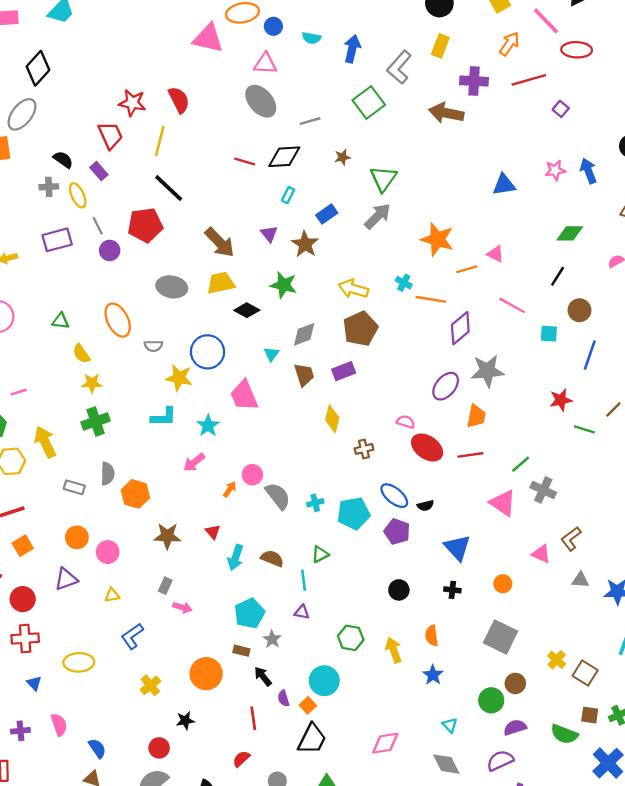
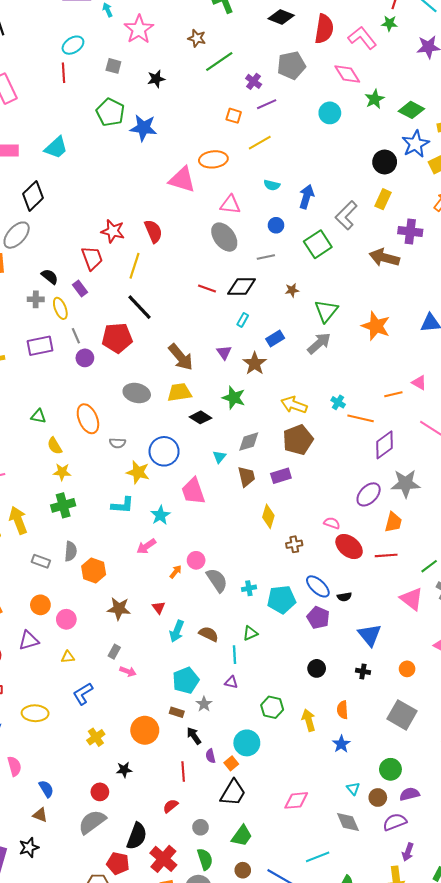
blue circle: (273, 26) -> (276, 225), moved
orange star: (437, 239) -> (376, 326), moved
brown circle: (515, 683) -> (378, 797), moved

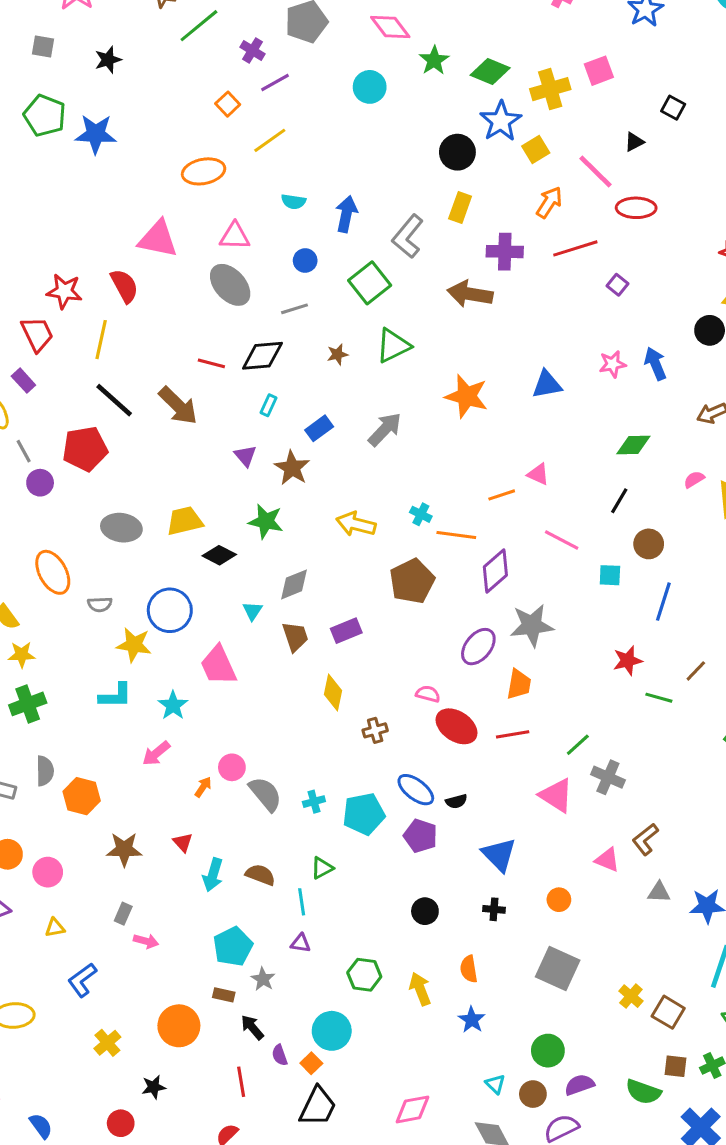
orange square: (234, 116) -> (228, 104), turned 35
pink triangle: (182, 180) -> (158, 239), moved
green triangle: (326, 311) -> (393, 346), moved, turned 30
brown arrow: (181, 357) -> (178, 406), moved
brown pentagon: (298, 440) -> (412, 581), moved

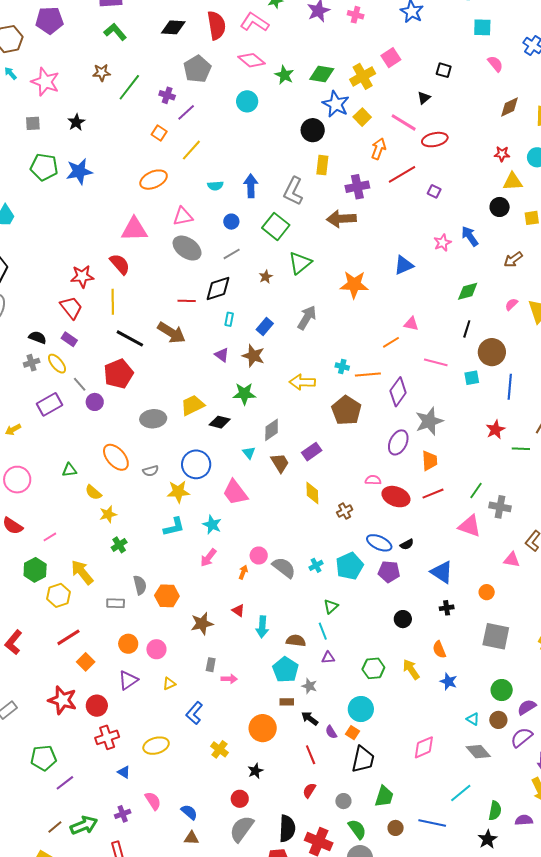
brown circle: (649, 544) -> (492, 352), size x1.4
green cross: (28, 704) -> (119, 545), size x0.7
brown semicircle: (260, 875) -> (296, 641), moved

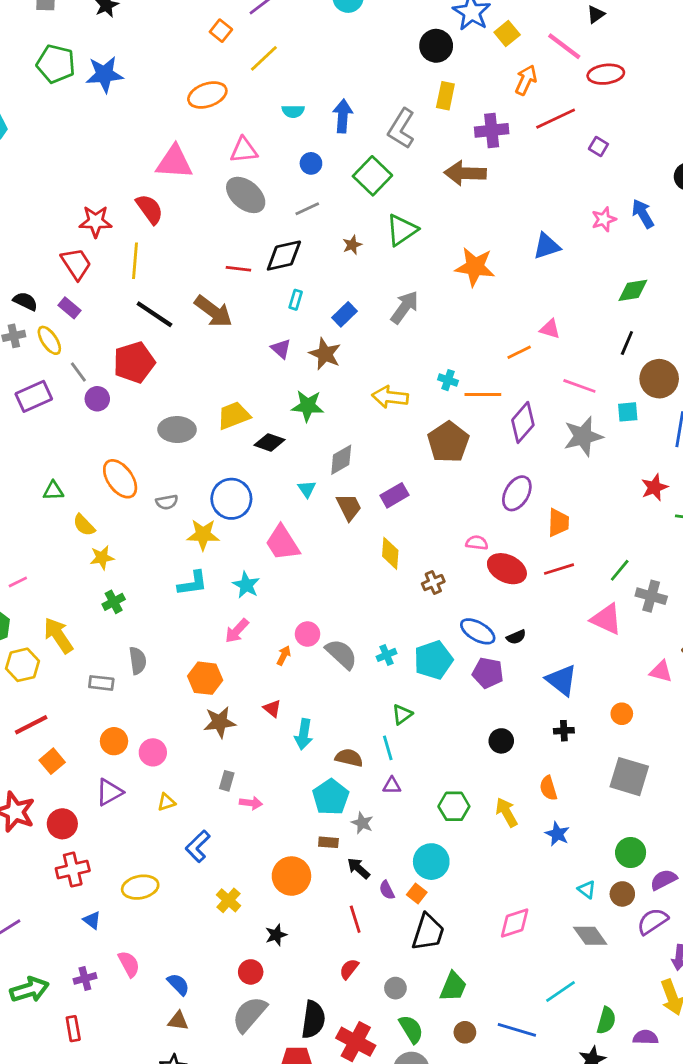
gray star: (429, 421) -> (583, 436), moved
orange hexagon: (167, 596) -> (205, 678), moved

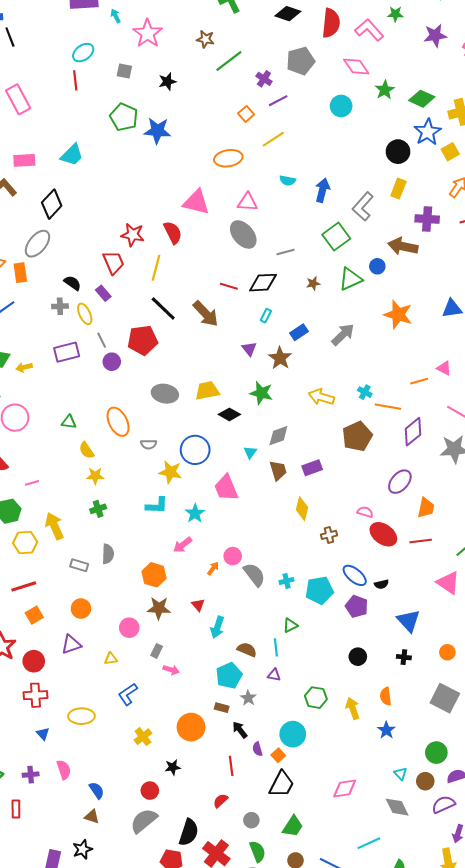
blue circle: (311, 163) -> (377, 266), moved
pink circle: (153, 752) -> (129, 628), moved

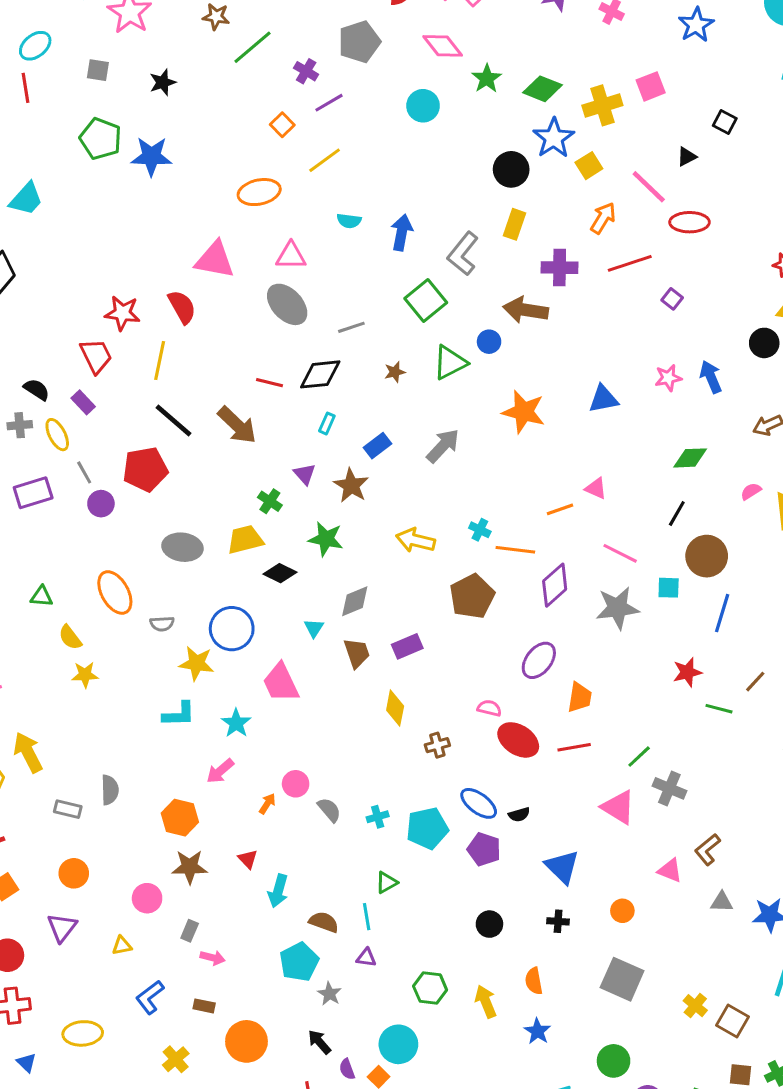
green cross: (98, 509) -> (270, 501), moved, turned -35
gray semicircle: (254, 575) -> (329, 810), size x0.7
purple triangle: (71, 644) -> (62, 927), turned -30
brown rectangle: (222, 708) -> (204, 1006), moved

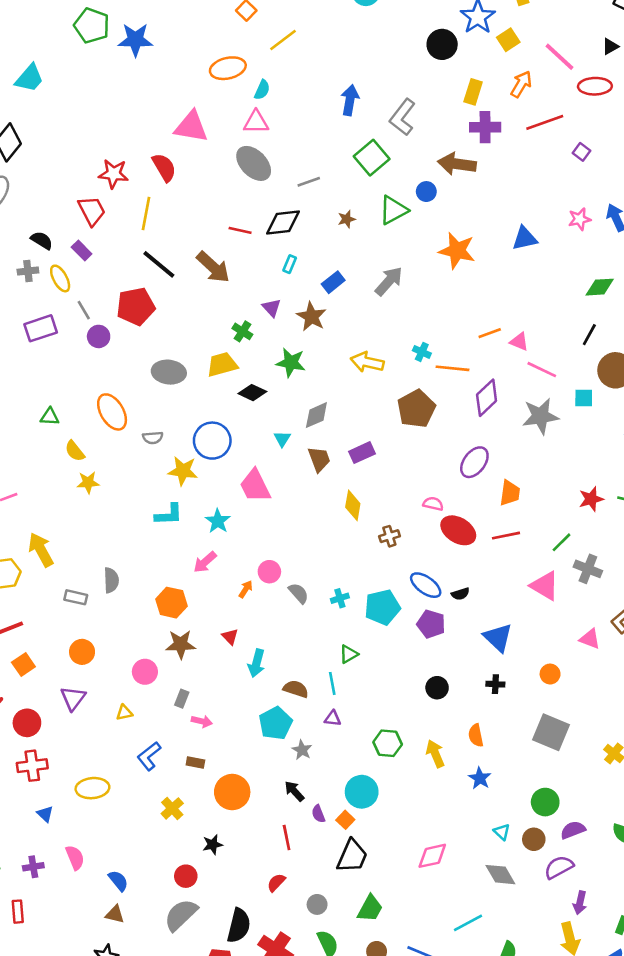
black triangle: (687, 157) -> (610, 47), moved
cyan semicircle: (349, 221) -> (262, 90), moved, turned -72
yellow rectangle: (515, 224) -> (473, 92), moved
pink triangle: (596, 488) -> (519, 342), moved
red star: (687, 672) -> (591, 499), moved

